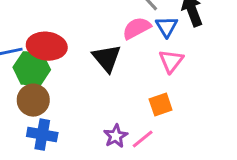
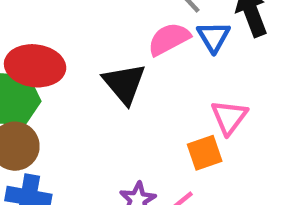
pink triangle: (171, 61) -> (229, 117), moved

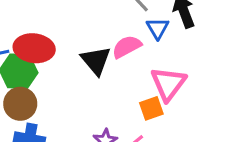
pink semicircle: (169, 39) -> (127, 47), moved
pink triangle: (229, 117) -> (168, 84), size x1.4

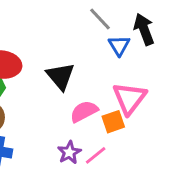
pink semicircle: (127, 47) -> (84, 111), moved

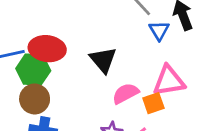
pink triangle: (129, 98) -> (169, 81), turned 44

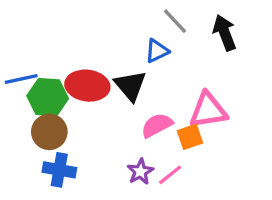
blue triangle: (159, 30) -> (157, 51), moved, turned 35
red ellipse: (47, 49) -> (87, 86), moved

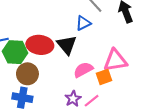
brown circle: (49, 132) -> (27, 74), moved

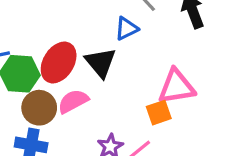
red ellipse: (40, 45) -> (59, 62), turned -65
pink semicircle: (83, 70) -> (73, 101), moved

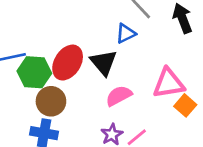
pink semicircle: (73, 101) -> (119, 96), moved
orange square: (159, 113) -> (185, 105), moved, turned -30

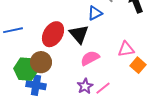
green hexagon: (34, 72) -> (26, 69), moved
pink triangle: (169, 83) -> (126, 49), size x0.7

